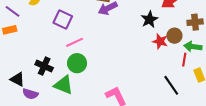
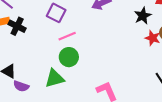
black cross: (44, 66) -> (17, 26), moved
green triangle: (63, 85) -> (55, 78), turned -40

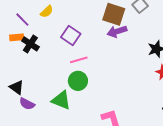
green triangle: (55, 78) -> (61, 100), turned 30

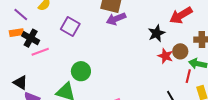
pink line: (79, 60) -> (40, 52), moved

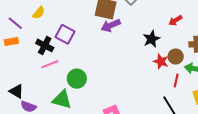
red arrow: (181, 15) -> (175, 20), size x0.6
black cross: (31, 38) -> (45, 45), moved
pink line: (40, 52) -> (50, 64), moved
red line: (188, 76) -> (176, 81), moved

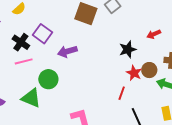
purple arrow: (111, 25) -> (67, 51), moved
red line: (176, 81) -> (122, 93), moved

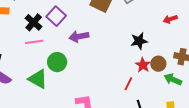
red arrow: (154, 34) -> (170, 19), moved

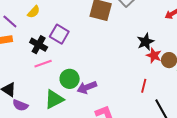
purple arrow: (79, 36) -> (87, 87), moved
red star: (143, 65) -> (154, 55), moved
green triangle: (38, 79) -> (54, 99), turned -45

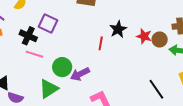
black star: (146, 42) -> (118, 29), moved
pink line: (43, 64) -> (34, 54), turned 42
red line: (144, 86) -> (101, 43), moved

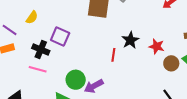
brown circle: (160, 40) -> (171, 63), moved
pink line: (34, 54) -> (38, 69), moved

